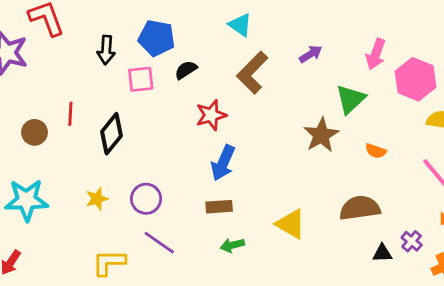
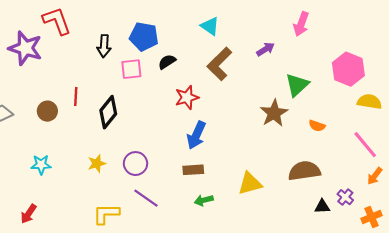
pink arrow: (376, 54) -> (301, 24), moved
cyan star: (27, 200) -> (41, 165), size x0.6
yellow triangle: (291, 224) -> (250, 183), turned -45

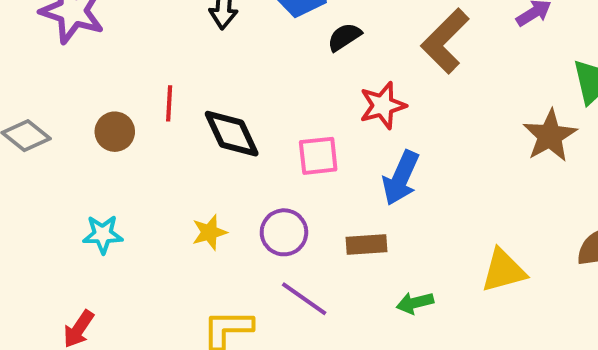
pink square: (131, 69) -> (318, 156), moved
black diamond: (108, 112) -> (232, 134), turned -64
brown rectangle: (193, 170) -> (367, 244), moved

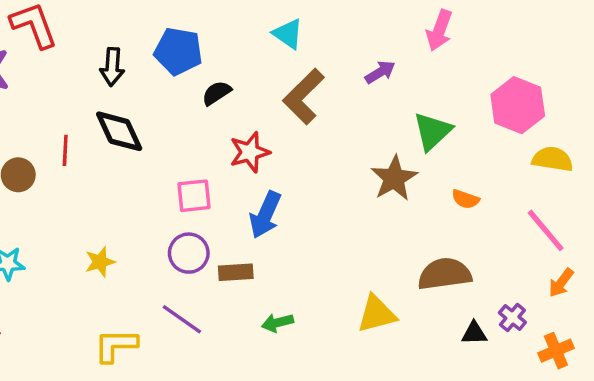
black diamond: (232, 134) -> (119, 131), moved
purple circle: (284, 232) -> (189, 253), moved
yellow triangle: (504, 271) -> (377, 314), moved

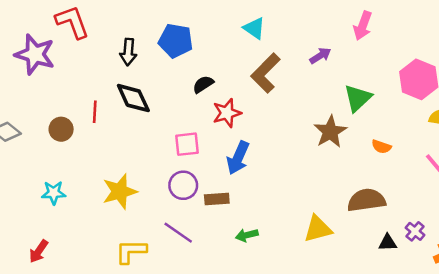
black semicircle: (217, 93) -> (203, 84), moved
yellow star: (100, 262) -> (120, 192), size x1.6

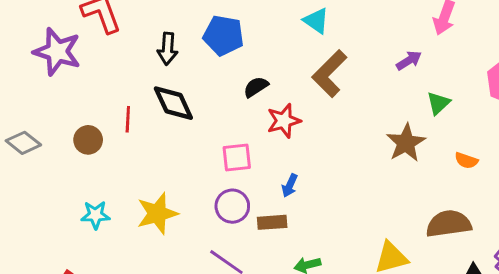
purple arrow: (320, 56) -> (409, 60), moved
green triangle: (358, 98) -> (438, 103), size x0.7
blue arrow: (238, 158) -> (290, 186), moved, size x0.6
cyan star: (54, 193) -> (95, 215), moved

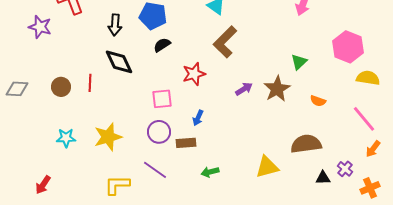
purple star: (57, 52) -> (40, 27), size x0.7
purple arrow: (409, 60) -> (244, 89), moved
black semicircle: (256, 87) -> (162, 45), moved
red line: (128, 119) -> (90, 83), moved
gray diamond: (23, 143) -> (17, 89), turned -35

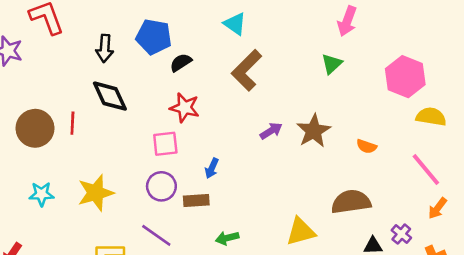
black semicircle: (162, 45) -> (181, 62), moved
green triangle: (299, 62) -> (332, 64), moved
red star: (194, 74) -> (185, 108), moved, turned 30
brown circle: (61, 87) -> (35, 128), size x1.5

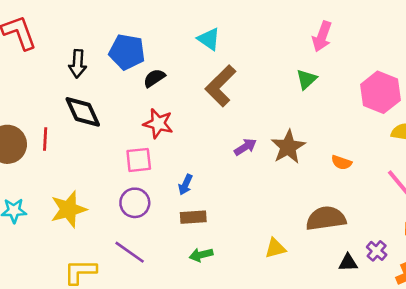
brown rectangle: (196, 201) -> (193, 217), moved
yellow triangle: (301, 231) -> (275, 248), size x0.7

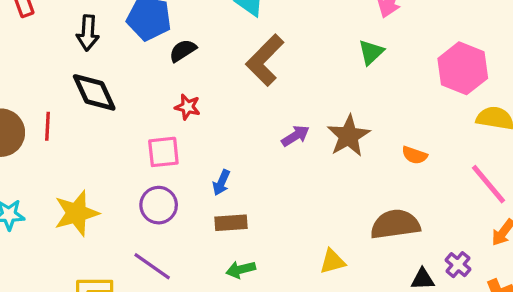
red star: (158, 124) -> (188, 107), size x0.7

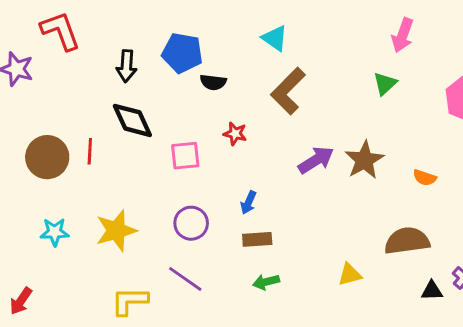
black semicircle: (183, 51) -> (213, 82), turned -140
red star: (188, 107) -> (235, 134), moved
purple arrow: (295, 136) -> (316, 160), size x1.4
pink square: (163, 152) -> (185, 156), moved

